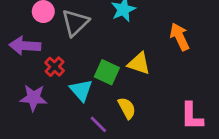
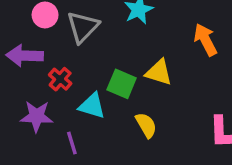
cyan triangle: (81, 90) -> (92, 106), turned -30
purple line: (98, 124) -> (72, 143), moved, turned 30

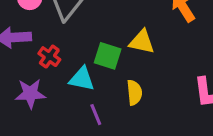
yellow semicircle: (146, 125) -> (134, 93), turned 30
purple line: (72, 143) -> (96, 115), moved

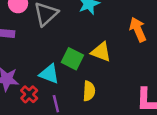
red cross: (49, 57) -> (29, 94), moved

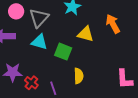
yellow triangle: (101, 52) -> (86, 34), moved
cyan triangle: (49, 74) -> (39, 42), moved

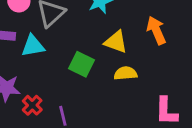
cyan triangle: (39, 42) -> (33, 46), moved, turned -30
yellow semicircle: (79, 76) -> (126, 73), moved, turned -98

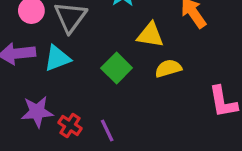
green square: (82, 64) -> (117, 68), turned 30

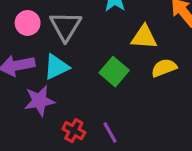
purple star: (37, 112) -> (39, 101), moved

